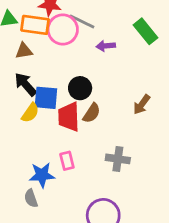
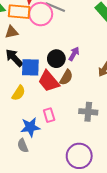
purple arrow: (106, 46) -> (74, 54), moved, turned 128
yellow semicircle: (30, 113) -> (19, 93), moved
red trapezoid: (69, 117) -> (49, 81), turned -35

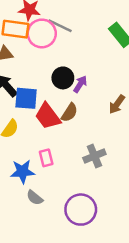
black circle: (56, 59) -> (63, 78), moved
gray cross: (88, 112) -> (94, 156), turned -30
gray semicircle: (23, 146) -> (35, 198), moved, turned -32

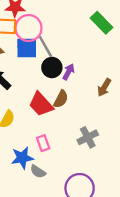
gray line: (60, 26) -> (45, 46), moved, turned 40
blue square: (26, 98) -> (27, 48), moved
gray semicircle: (35, 198) -> (38, 172), moved

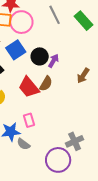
gray line: (45, 46) -> (55, 15), moved
blue square: (27, 48) -> (16, 50), moved, turned -36
gray cross: (88, 137) -> (75, 141), moved

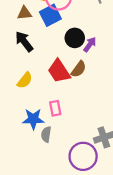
blue square: (16, 50) -> (50, 15), moved
gray semicircle: (23, 144) -> (46, 134), turned 56

